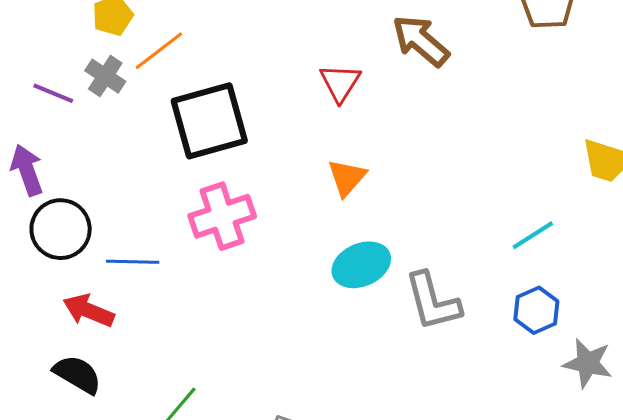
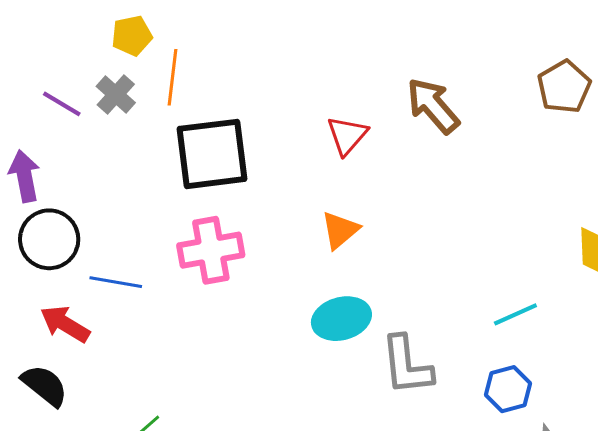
orange line: (159, 51) -> (172, 77), turned -54

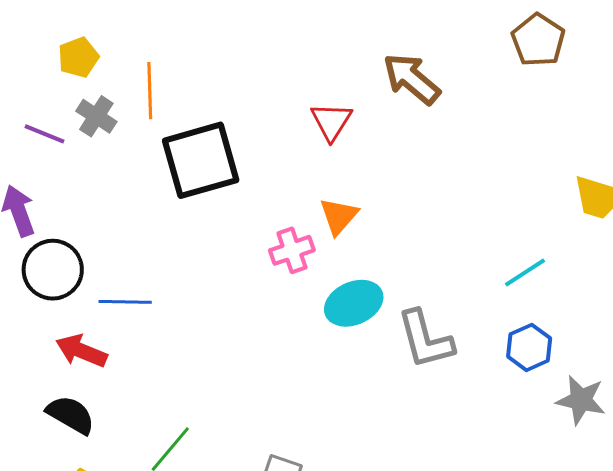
yellow pentagon: (132, 36) -> (78, 57), moved
pink cross: (211, 250) -> (292, 250), moved, size x0.7

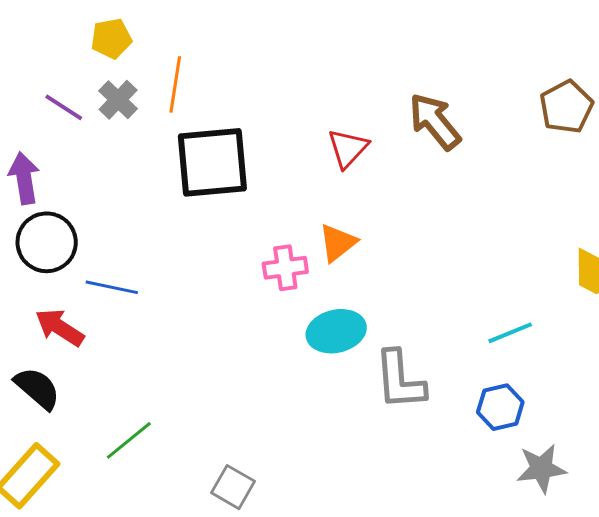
gray star: (581, 400) -> (541, 468), turned -30

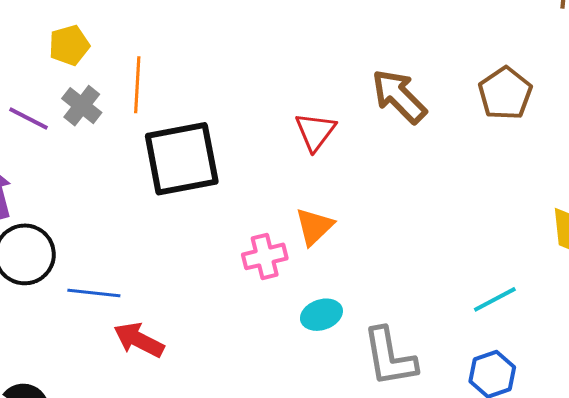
brown pentagon: (566, 107) -> (505, 93), moved
red arrow: (60, 327) -> (139, 340), moved
cyan ellipse: (336, 331) -> (321, 315), size x0.7

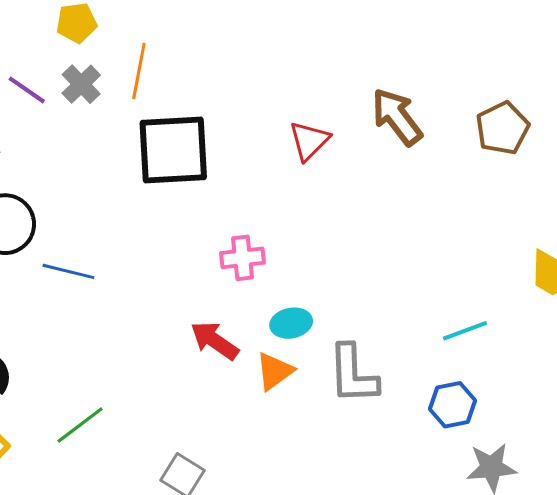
orange triangle: (314, 227) -> (275, 371), moved
red arrow: (139, 340) -> (215, 341), moved

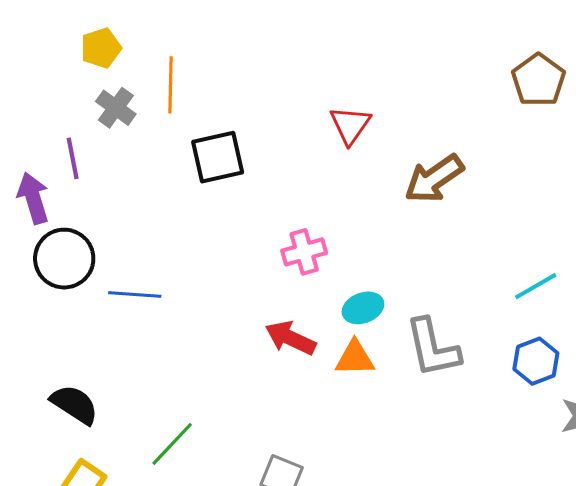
purple line: (27, 90) -> (73, 158), moved, turned 54
brown arrow: (397, 117) -> (434, 179), moved, turned -78
black square: (173, 150) -> (218, 157), size x0.7
orange triangle: (275, 371) -> (355, 358), turned 45

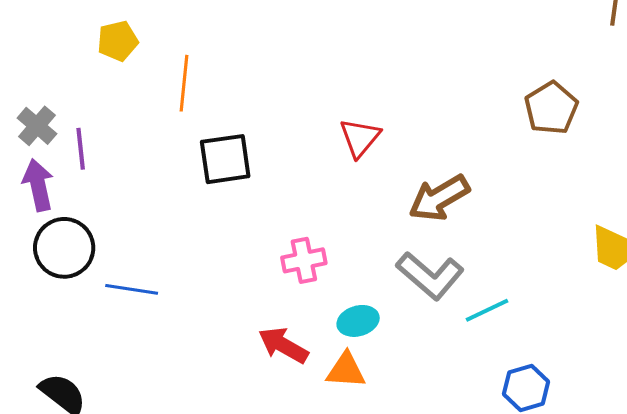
gray cross: (116, 108) -> (37, 126), moved
cyan line: (536, 286) -> (487, 310), moved
gray L-shape: (433, 348) -> (430, 276), moved, turned -42

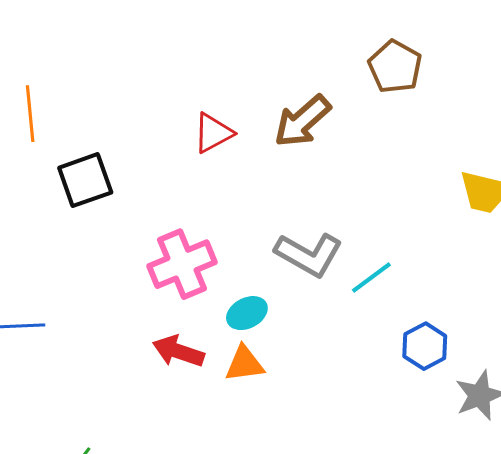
red triangle: (360, 138) -> (213, 133), turned 33
brown arrow: (439, 198) -> (302, 121), moved
pink cross: (304, 260) -> (182, 264), size x1.5

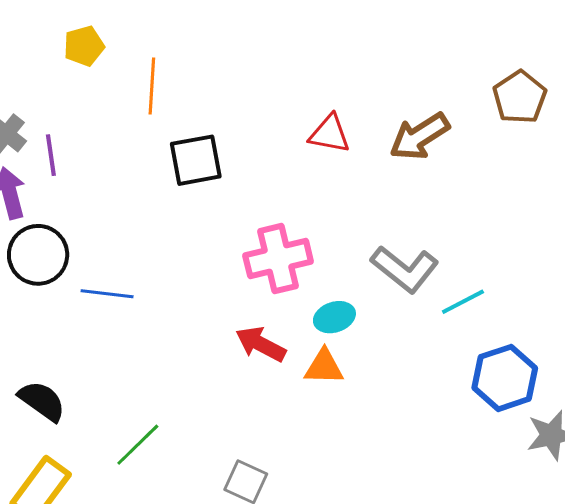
red triangle: (213, 133) -> (330, 134), turned 30
blue hexagon: (425, 346) -> (505, 378), size x1.4

